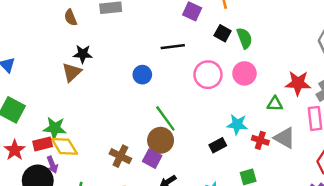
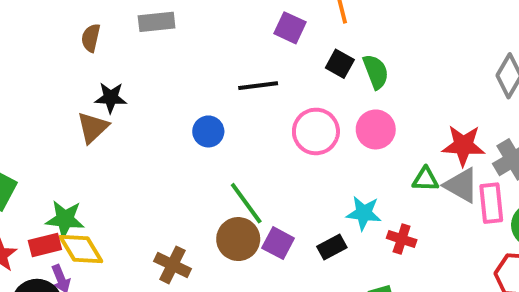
brown semicircle: (71, 17) -> (91, 38), turned 35
gray triangle: (285, 138) -> (461, 185), moved
purple square: (152, 159) -> (278, 243), moved

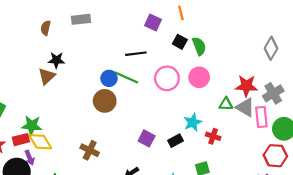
green line: (246, 203) -> (126, 77), moved, turned -30
cyan star: (364, 213) -> (193, 122), turned -30
brown circle: (238, 239) -> (105, 101), moved

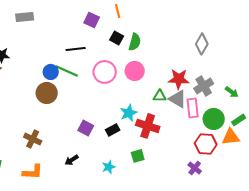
green semicircle: (199, 46) -> (135, 42), turned 36
red cross: (213, 136) -> (148, 126), size x1.6

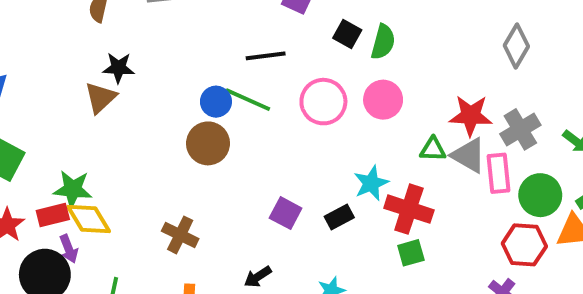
green square: (138, 156) -> (411, 253), moved

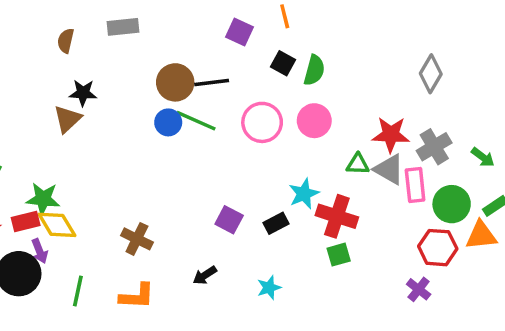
brown circle: (208, 143) -> (175, 82), moved

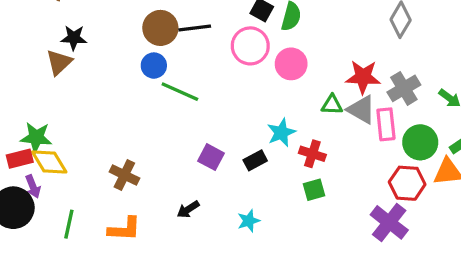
green line: (196, 121) -> (180, 92), moved
pink circle: (262, 122) -> (250, 46), moved
red cross: (337, 216) -> (312, 154), size x0.7
purple cross: (419, 289) -> (389, 222), size x1.6

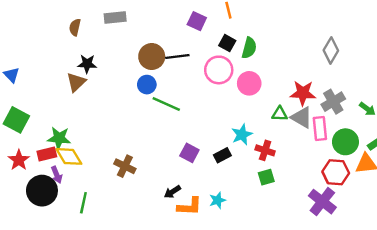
orange L-shape: (124, 229) -> (189, 206), moved

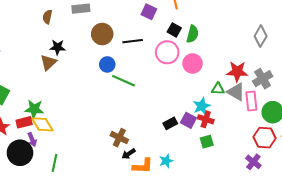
brown circle: (152, 57) -> (102, 34), moved
cyan star: (242, 135) -> (202, 106), moved
purple square: (189, 153) -> (188, 120), moved
brown cross: (125, 166) -> (119, 138), moved
purple cross: (322, 202) -> (253, 162), size x0.7

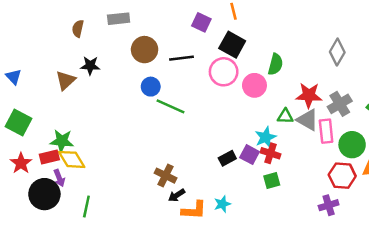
black square: (174, 30) -> (232, 45), size x1.5
green semicircle: (193, 34) -> (275, 64), moved
brown triangle: (48, 62) -> (65, 80), moved
purple cross: (253, 162) -> (329, 205), turned 35

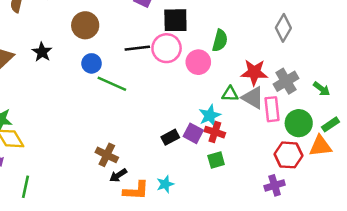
black square: (232, 45) -> (175, 20), turned -30
black line: (182, 58) -> (137, 48), moved
black star: (90, 66) -> (42, 52), moved, turned 30

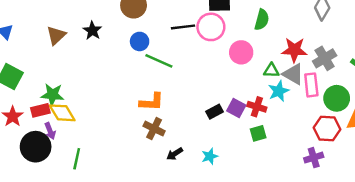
pink circle: (198, 62) -> (241, 52), moved
cyan star: (210, 116) -> (279, 91), moved
black arrow: (118, 175) -> (175, 154), moved
orange L-shape: (136, 191) -> (152, 102), moved

